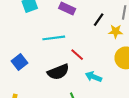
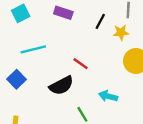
cyan line: (54, 38) -> (33, 49), moved
cyan arrow: (94, 77) -> (108, 96), moved

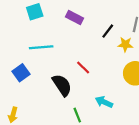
black semicircle: (61, 85) -> (62, 85), turned -105

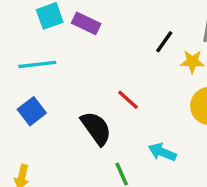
purple rectangle: (75, 18) -> (86, 23), moved
cyan line: (41, 47) -> (37, 64), moved

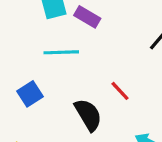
cyan line: (37, 64) -> (61, 52), moved

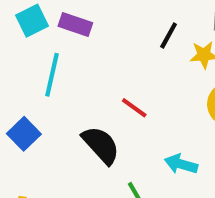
cyan line: (61, 52) -> (52, 75), turned -64

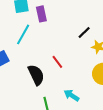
purple rectangle: (75, 25) -> (41, 14), turned 42

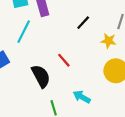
black line: (84, 33) -> (83, 23), moved

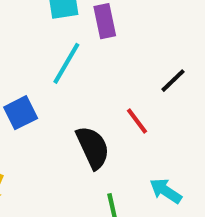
black line: (83, 23) -> (173, 81), moved

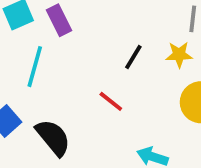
black semicircle: (93, 147) -> (53, 138), moved

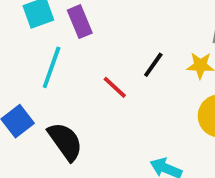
red line: (111, 101) -> (115, 87), moved

